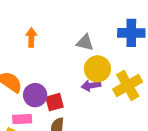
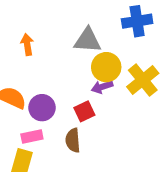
gray triangle: (85, 43) -> (88, 40), size x1.4
red square: (55, 102) -> (84, 111), moved

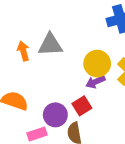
gray triangle: (88, 40) -> (50, 45), moved
purple circle: (42, 108) -> (55, 115), moved

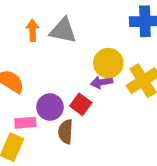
red square: (82, 106) -> (81, 104), turned -36

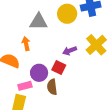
orange arrow: (33, 30) -> (26, 44), moved
yellow circle: (108, 63) -> (67, 14), moved

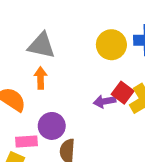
gray triangle: (39, 22) -> (41, 45), moved
red square: (59, 67) -> (123, 93), moved

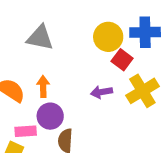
orange arrow: (41, 78) -> (43, 86), moved
red square: (123, 93) -> (122, 60), moved

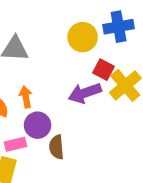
red square: (122, 60) -> (104, 70), moved
purple arrow: (102, 92) -> (85, 93), size x1.5

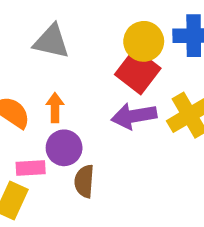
red square: (104, 70) -> (138, 71), moved, size x1.5

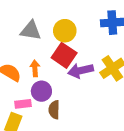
yellow circle: (144, 41) -> (65, 31), moved
red square: (138, 71) -> (64, 55), moved

